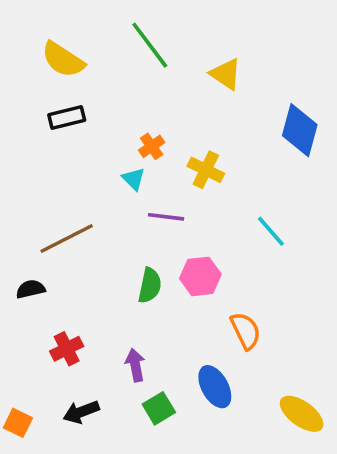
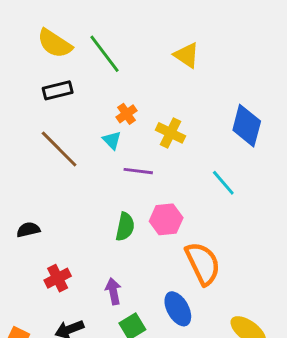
green line: (150, 45) -> (105, 54), moved
blue diamond: (300, 130) -> (247, 126), moved
brown line: (67, 239) -> (59, 149), moved, turned 72
orange semicircle: (246, 331) -> (203, 263), size x1.4

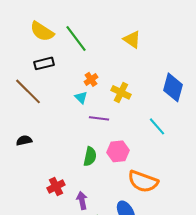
brown line: (59, 149) -> (28, 91), moved
black semicircle: (28, 230) -> (24, 140), moved
orange semicircle: (203, 263) -> (143, 181), turned 136
red cross: (58, 278) -> (56, 186), moved

